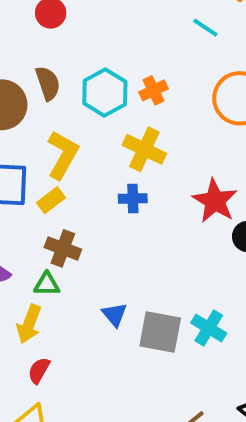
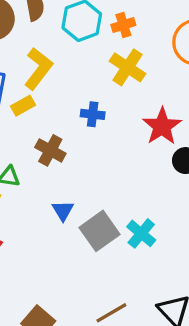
yellow cross: (144, 149) -> (128, 67), moved
brown cross: (63, 248) -> (50, 150), moved
gray square: (160, 332) -> (99, 231), turned 36

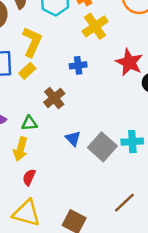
yellow cross: (128, 67) -> (95, 26), turned 35
brown cross: (50, 150) -> (54, 98), turned 35
cyan cross: (141, 233) -> (132, 142), turned -30

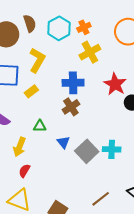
blue cross: (78, 65) -> (73, 83), size x1.5
yellow rectangle: (27, 71) -> (31, 91), moved
brown cross: (54, 98) -> (71, 107), moved
green triangle: (29, 123) -> (40, 126), moved

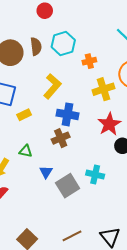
cyan hexagon: (59, 28) -> (63, 44), moved
yellow cross: (90, 52) -> (103, 89), moved
yellow L-shape: (37, 60) -> (52, 86), moved
cyan cross: (112, 149) -> (95, 175), moved

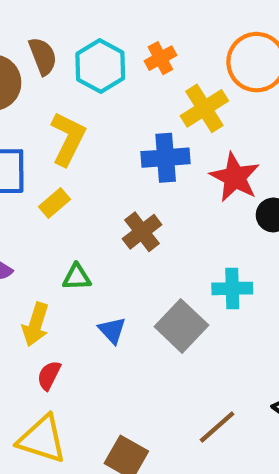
cyan hexagon: (63, 44) -> (100, 66), moved
yellow L-shape: (52, 86) -> (68, 139), moved
blue cross: (67, 114) -> (166, 158), moved
blue triangle: (46, 172) -> (112, 330), moved

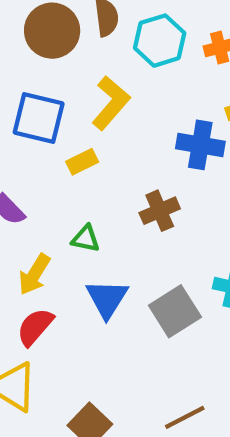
blue triangle: (112, 330) -> (107, 299), size x1.5
red semicircle: (49, 375) -> (35, 327), size x1.4

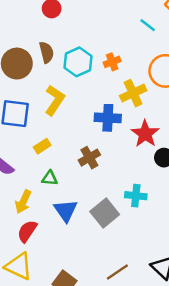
yellow rectangle: (82, 162) -> (42, 146), moved

